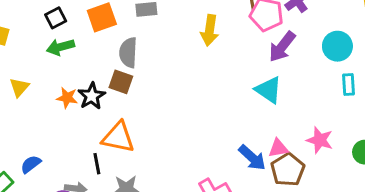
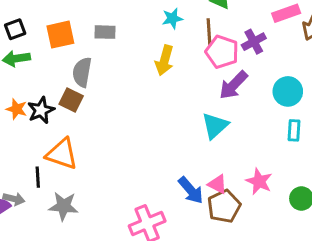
cyan triangle: (269, 90) -> (215, 126), turned 36
pink triangle: (278, 148) -> (217, 184), turned 30

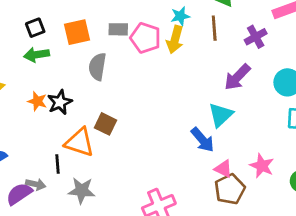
pink pentagon: (222, 52) -> (146, 38), moved
yellow arrow: (164, 60) -> (175, 40), moved
brown square: (71, 100) -> (105, 124), moved
blue arrow: (191, 190) -> (202, 140), moved

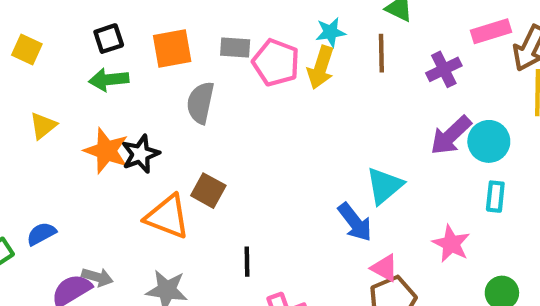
purple arrow: (237, 77) -> (451, 135), moved
orange star: (37, 101) -> (106, 151), size x1.5
black line: (58, 164) -> (247, 262), moved
pink star: (262, 166) -> (451, 244), moved

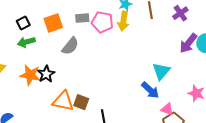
gray semicircle: (200, 103) -> (70, 46), turned -144
brown square: (208, 191) -> (81, 102), moved

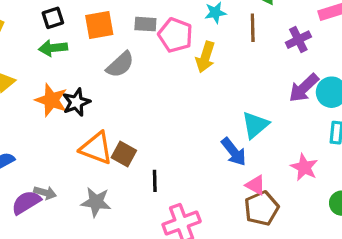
yellow arrow: (123, 21) -> (205, 57), moved

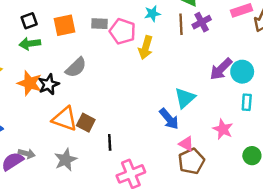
purple cross: (298, 40) -> (202, 22), moved
gray semicircle: (120, 65) -> (76, 67), moved
gray star: (96, 202) -> (66, 160), turned -30

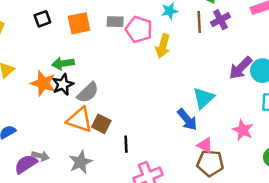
green arrow: (30, 44) -> (63, 63), moved
gray semicircle: (76, 67) -> (88, 92), moved
brown pentagon: (191, 161) -> (210, 163), turned 30

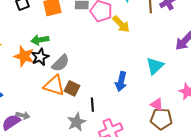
yellow arrow: (163, 46) -> (121, 24), turned -60
blue arrow: (187, 119) -> (121, 82), moved, turned 54
gray star: (81, 162) -> (77, 122), moved

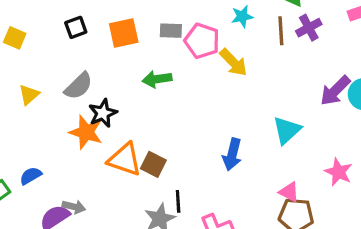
green arrow: (40, 40) -> (157, 79), moved
orange star: (24, 56) -> (86, 132), moved
gray semicircle: (61, 63) -> (79, 86), moved
black line: (92, 105) -> (178, 201), moved

